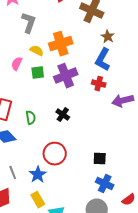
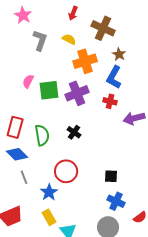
orange cross: (61, 44) -> (85, 61), moved
yellow semicircle: (37, 51) -> (69, 39), moved
green square: (38, 73) -> (49, 90), size x1.5
green semicircle: (31, 118) -> (42, 135), size x1.5
gray line: (13, 173) -> (24, 177), moved

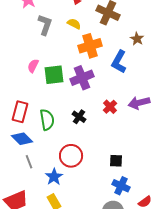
brown star: (119, 54) -> (137, 39), moved
red cross: (110, 101) -> (110, 107), moved, turned 32

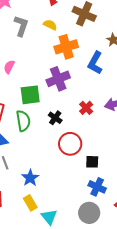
green square: (54, 75) -> (30, 95), moved
red circle: (71, 156) -> (70, 144), moved

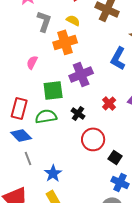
orange cross: (66, 47) -> (65, 42), moved
green semicircle: (23, 121) -> (46, 116), turned -90
black square: (92, 162) -> (115, 157), turned 32

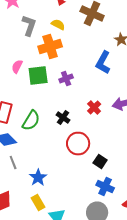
purple cross: (81, 74) -> (66, 78), size x0.6
green square: (53, 90) -> (38, 76), moved
green semicircle: (46, 116) -> (31, 120), turned 130

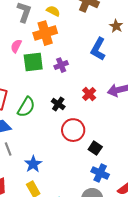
pink semicircle: (17, 66) -> (16, 46), moved

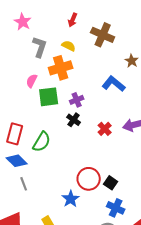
blue L-shape: (98, 49) -> (114, 84), turned 100
black cross: (58, 104) -> (74, 120), moved
red circle: (73, 130) -> (89, 179), moved
blue star: (33, 164) -> (71, 199), moved

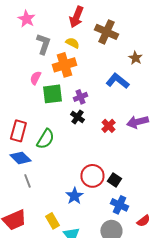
red arrow: (73, 20) -> (76, 17), size x1.5

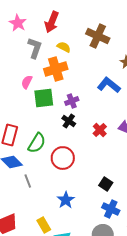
red arrow: (76, 17) -> (52, 22), moved
red circle: (92, 176) -> (63, 158), moved
gray line: (27, 181) -> (28, 181), moved

